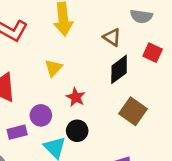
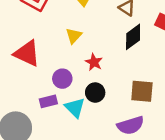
brown square: (133, 111) -> (142, 91), moved, turned -30
purple rectangle: (17, 132) -> (48, 101), moved

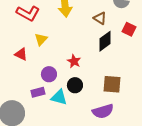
yellow triangle: (74, 36) -> (41, 39), moved
red triangle: (27, 53) -> (21, 54), size x0.6
cyan triangle: (75, 108) -> (59, 97), turned -30

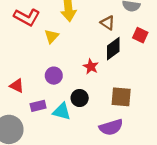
yellow triangle: (41, 39) -> (52, 36), moved
red triangle: (21, 54) -> (17, 86), moved
red star: (74, 61) -> (91, 67), moved
purple circle: (49, 74) -> (54, 76), moved

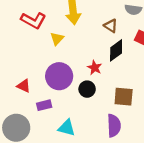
purple circle: (54, 76) -> (59, 76), size x1.6
black circle: (80, 98) -> (87, 89), moved
cyan triangle: (62, 111) -> (67, 128), moved
purple semicircle: (111, 127) -> (114, 126), turned -75

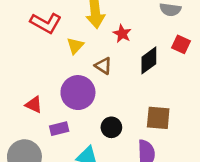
brown triangle: (111, 26) -> (103, 66), moved
red star: (95, 68) -> (122, 34), moved
black circle: (87, 89) -> (111, 127), moved

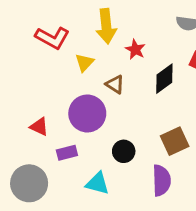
brown square: (158, 118) -> (175, 141), turned -30

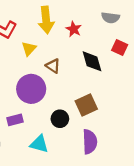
red star: (135, 49) -> (74, 29), moved
black diamond: (164, 79) -> (92, 61), turned -70
brown square: (175, 141) -> (86, 105), moved

